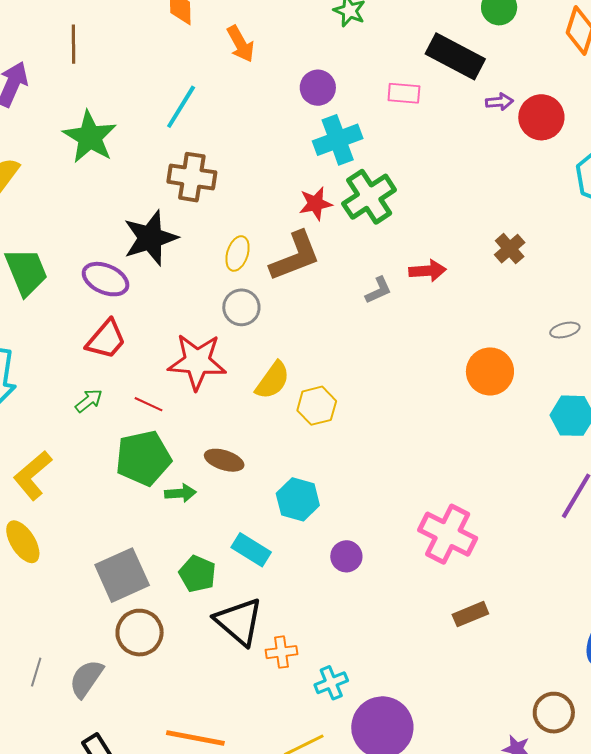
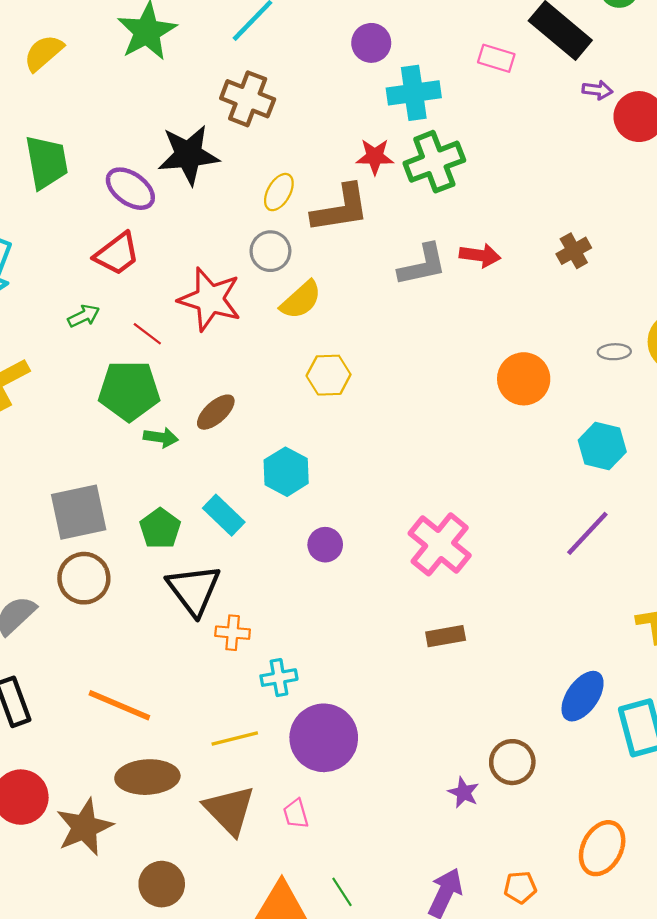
purple circle: (318, 88) -> (371, 43), moved
gray L-shape: (378, 290) -> (422, 265), size x1.6
yellow semicircle: (273, 380) -> (301, 300), moved
brown ellipse: (224, 460) -> (216, 412), turned -72

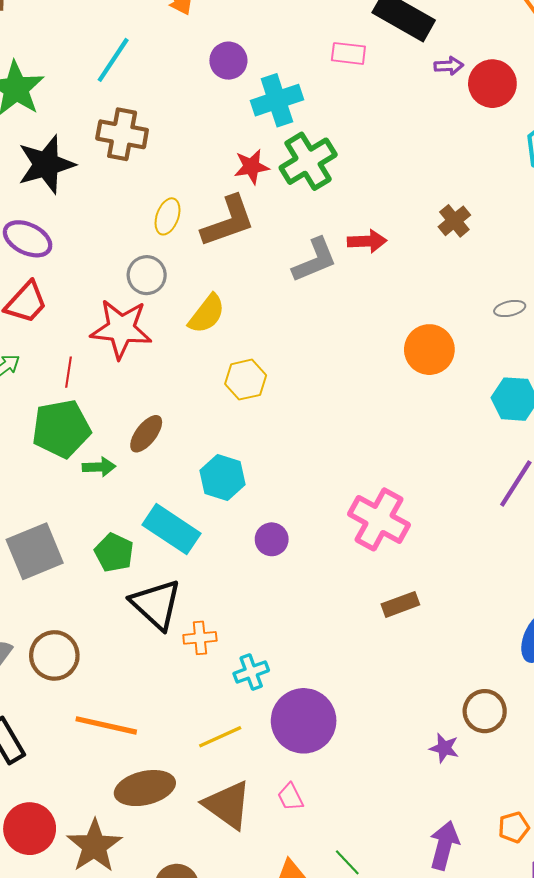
black star: (188, 155) -> (46, 164), moved
gray circle: (270, 251) -> (147, 275), moved
red line: (147, 334) -> (68, 372), turned 72
cyan rectangle: (224, 515) -> (171, 529), size x1.4
brown circle: (84, 578) -> (54, 655), moved

